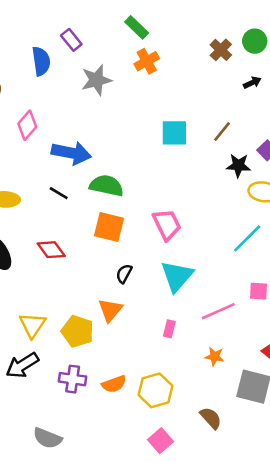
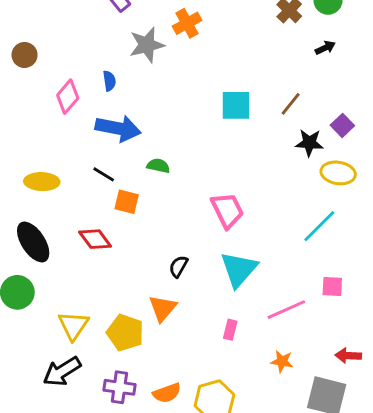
blue semicircle: (41, 61) -> (109, 81), moved, size x0.6
orange cross: (147, 61) -> (187, 23), moved
green semicircle: (106, 186) -> (158, 166), size x0.6
orange square: (109, 227) -> (127, 202), moved, size x0.7

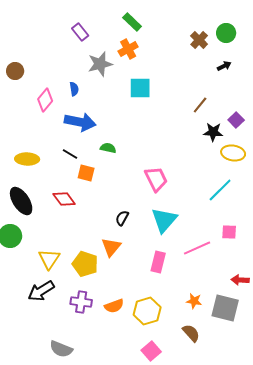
cyan square: (236, 105) -> (140, 88), moved
pink rectangle: (230, 330) -> (158, 262), size x1.5
orange star: (282, 361) -> (194, 301), moved

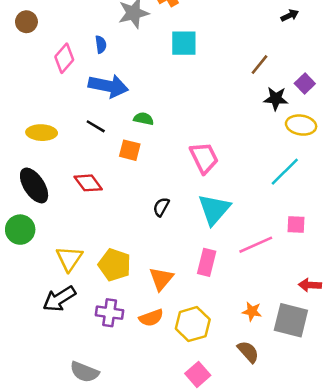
orange square: (86, 173) -> (130, 150), moved
orange triangle: (111, 247) -> (161, 279), moved

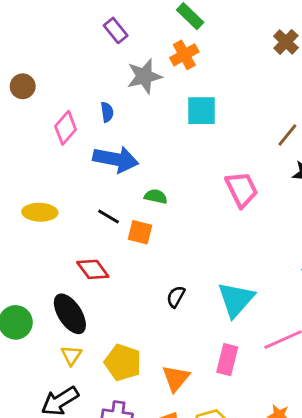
black line: (96, 126) -> (109, 217), moved
pink trapezoid: (204, 158) -> (242, 189), moved
black ellipse: (34, 185) -> (70, 314), moved
yellow triangle: (69, 259) -> (71, 355), size x0.7

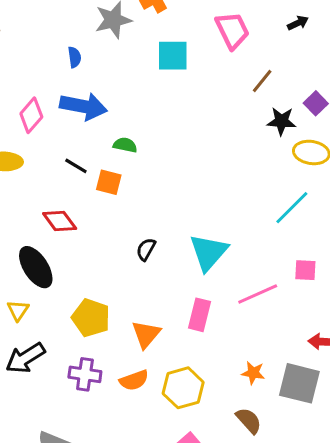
pink diamond: (66, 128) -> (31, 115), moved
pink trapezoid: (242, 189) -> (232, 30), moved
yellow triangle: (71, 355) -> (18, 310), moved

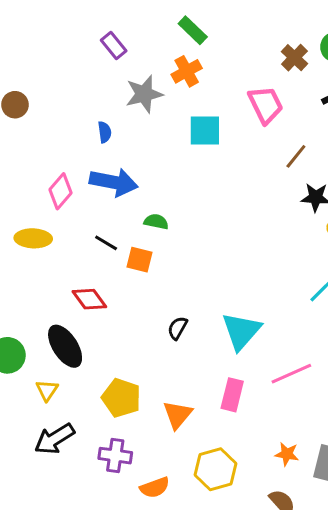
orange semicircle: (134, 380) -> (155, 487), moved

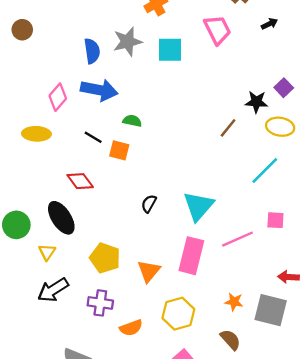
gray star: (144, 94) -> (128, 42), moved
blue semicircle: (105, 132) -> (92, 51), size x1.5
brown line: (296, 156) -> (228, 128), moved
pink rectangle: (232, 395) -> (191, 256), size x1.4

